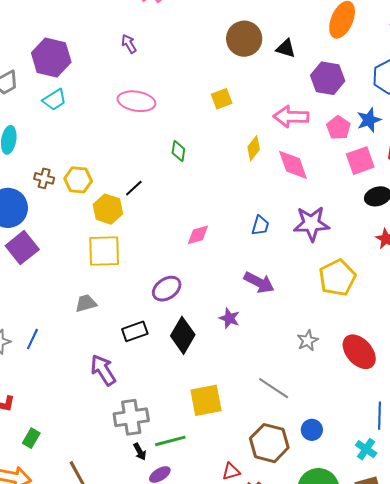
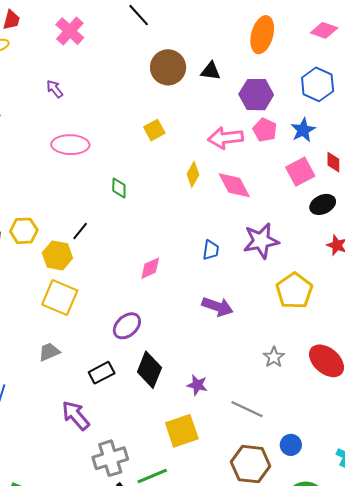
pink pentagon: (339, 128) -> (265, 130), moved
yellow square: (104, 251) -> (60, 297), turned 33
purple star: (229, 318) -> (197, 385), moved

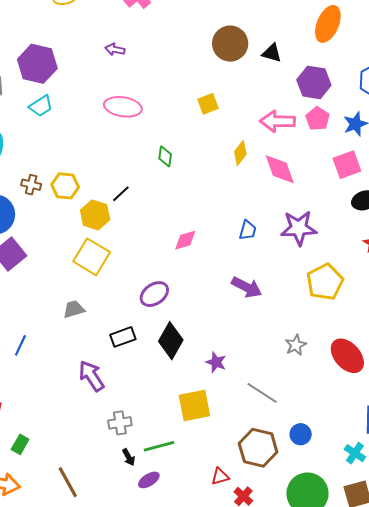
purple arrow: (55, 89) -> (115, 50), turned -48
gray cross: (110, 458) -> (120, 423), size x0.7

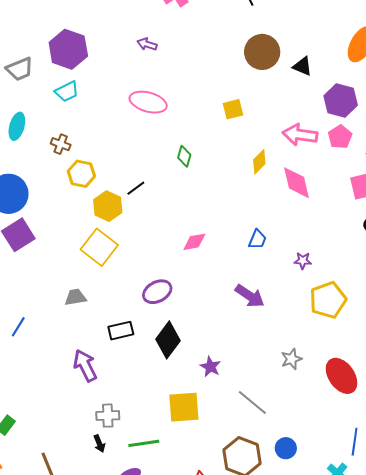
brown cross: (31, 185) -> (61, 144), moved
purple star: (299, 228) -> (303, 261), moved, size x0.5
black arrow: (129, 457) -> (99, 444), moved

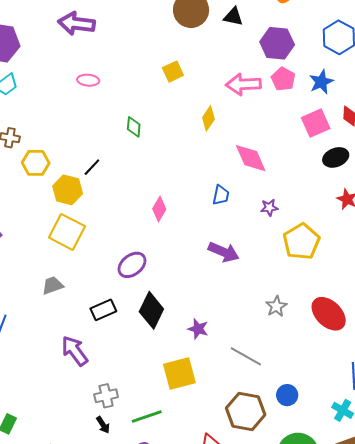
purple arrow: (147, 44) -> (76, 24), size x1.8
pink ellipse: (148, 102) -> (88, 80), size x0.6
pink diamond: (297, 183) -> (251, 158), moved
pink diamond: (194, 242) -> (159, 209), turned -40

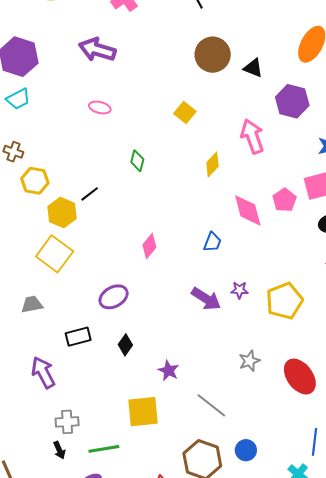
yellow square: (173, 72) -> (185, 113), turned -35
pink pentagon: (283, 79) -> (284, 200), moved
pink arrow: (243, 84) -> (252, 136), turned 64
purple star: (269, 208) -> (239, 290), moved
black diamond: (151, 310) -> (125, 345), size x0.6

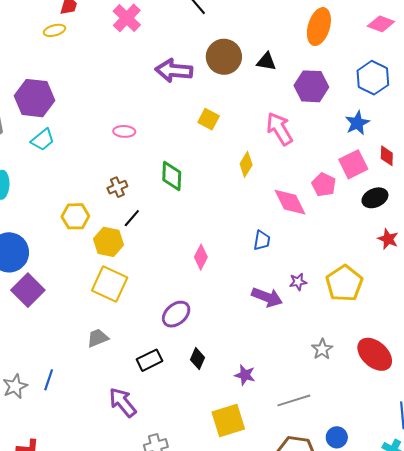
purple arrow: (97, 50) -> (174, 71), moved
brown cross: (13, 152) -> (117, 187), moved, turned -30
green diamond: (137, 161) -> (172, 176), size x1.4
gray line: (211, 405) -> (294, 400), turned -44

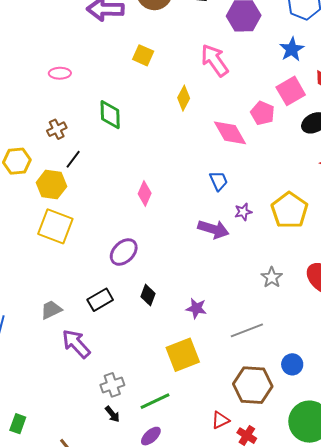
blue trapezoid: (262, 240) -> (219, 181), moved, turned -30
gray trapezoid: (98, 338) -> (51, 310), moved

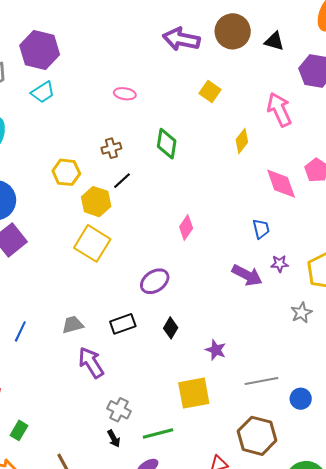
gray star: (272, 277) -> (301, 313), moved
blue circle: (292, 364) -> (301, 399), moved
gray cross: (112, 385) -> (119, 410), turned 35

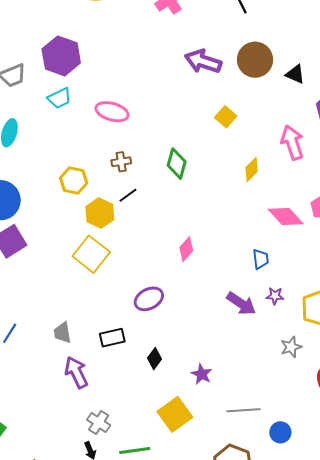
pink ellipse: (125, 94) -> (112, 112), moved, size x1.5
pink diamond: (281, 184) -> (286, 216), turned -30
gray trapezoid: (73, 325) -> (62, 333), turned -90
black diamond: (171, 328) -> (154, 359), moved
yellow square: (194, 393) -> (175, 414), turned -32

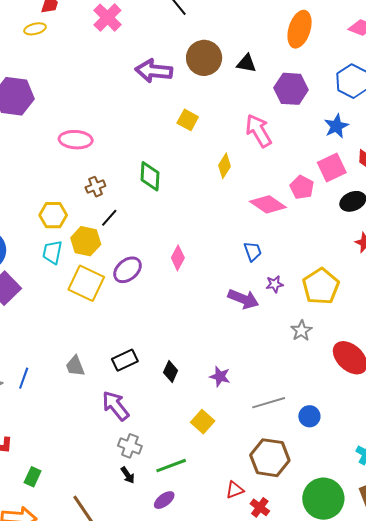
cyan trapezoid: (59, 98) -> (52, 252), moved, turned 140
purple ellipse: (149, 299) -> (127, 270), moved
purple arrow: (76, 372) -> (116, 406), moved
yellow square: (175, 414) -> (203, 422), size x0.7

